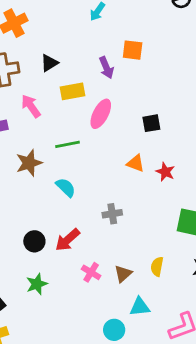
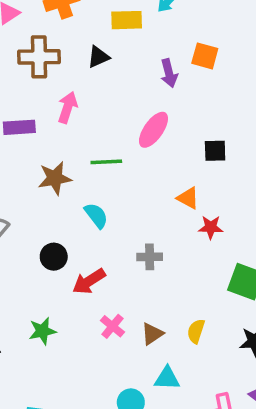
yellow rectangle: (72, 91) -> (127, 20), moved
pink arrow: (31, 106) -> (68, 107), turned 45
red star: (165, 172) -> (211, 227), moved, turned -30
black circle: (34, 241) -> (54, 257), moved

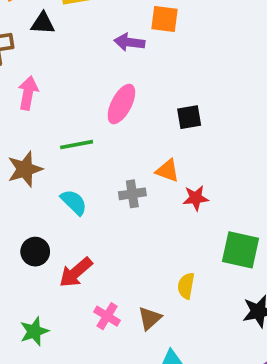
black triangle: (98, 57) -> (43, 23), moved, turned 35
purple arrow: (169, 73) -> (129, 42), turned 120
gray cross: (150, 257) -> (132, 194), moved
yellow semicircle: (196, 331) -> (186, 286), moved

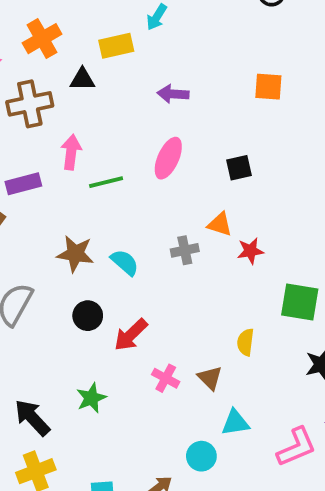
orange square: (165, 19) -> (268, 87), moved
green line: (77, 145) -> (106, 182), moved
brown star: (25, 169) -> (75, 254), moved, turned 30
brown triangle: (150, 318) -> (210, 378), turned -30

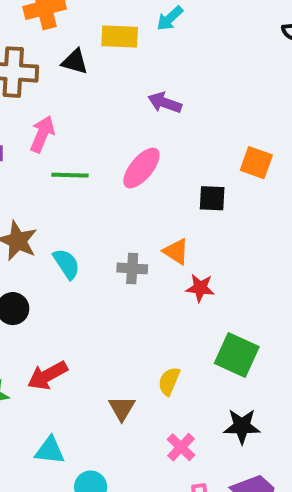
orange square: (268, 87) -> (256, 163), moved
red arrow: (131, 335) -> (47, 375), moved
pink cross: (166, 378) -> (181, 447), moved
cyan triangle: (235, 423) -> (50, 450), moved

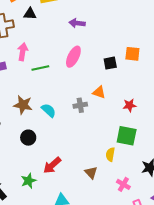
orange square: (256, 163) -> (132, 54), moved
red star: (200, 288) -> (130, 105), moved
green square: (237, 355) -> (127, 136), moved

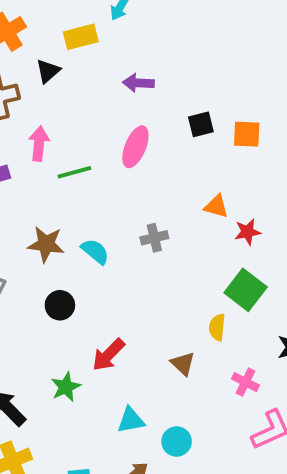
black triangle: (30, 14) -> (48, 71), turned -40
black square: (110, 63) -> (201, 124), moved
orange triangle: (99, 92) -> (216, 206), moved
green square: (127, 136) -> (246, 290), turned 30

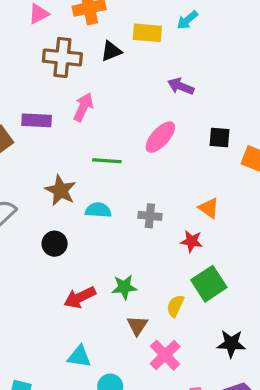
green line: (74, 172) -> (107, 161), moved
red star: (247, 232) -> (192, 241), moved
cyan semicircle: (95, 251) -> (98, 210), turned -55
pink cross: (245, 382) -> (165, 355), moved, size x1.4
green star: (66, 387) -> (124, 287), moved

